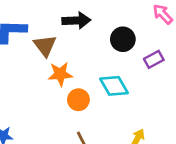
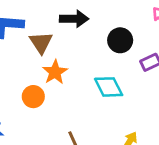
orange star: (60, 74) -> (55, 72), turned -30
orange circle: (78, 100) -> (33, 97), moved

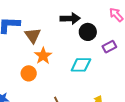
black arrow: (74, 19) -> (70, 18), moved
cyan diamond: (109, 87) -> (81, 65), turned -60

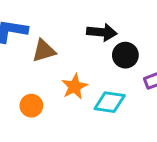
brown triangle: (33, 36) -> (44, 51), turned 42
orange star: (43, 56) -> (74, 87), moved

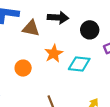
black arrow: (102, 32) -> (58, 18), moved
brown triangle: (44, 51) -> (31, 28), turned 30

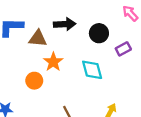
orange star: (54, 53) -> (53, 62), moved
cyan diamond: (79, 64) -> (92, 70), turned 75

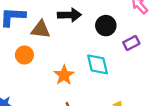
orange star: (53, 62) -> (64, 75), moved
orange circle: (34, 81) -> (24, 55), moved

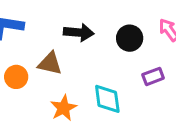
black circle: (106, 26) -> (130, 38), moved
brown triangle: (41, 29) -> (50, 63), moved

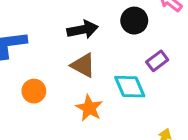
brown triangle: (50, 63) -> (83, 65), moved, turned 32
purple rectangle: (153, 76) -> (157, 61), moved

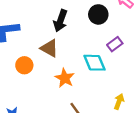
black arrow: (83, 30) -> (60, 21), turned 120
brown triangle: (83, 65) -> (49, 48), moved

